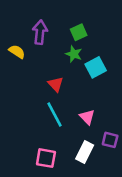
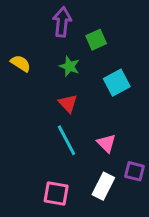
purple arrow: (40, 32) -> (62, 22), moved
green star: (74, 54) -> (69, 66), moved

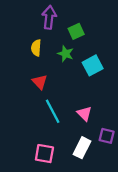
yellow semicircle: (21, 63) -> (36, 48), moved, turned -119
green star: (69, 66) -> (66, 54), moved
red triangle: (68, 103) -> (40, 82), moved

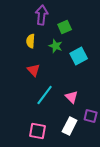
cyan line: (53, 111) -> (45, 95), turned 65

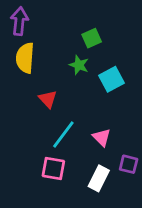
purple arrow: (42, 15) -> (19, 21), moved
yellow semicircle: (31, 41) -> (25, 58), moved, size x1.5
pink square: (38, 131) -> (53, 168), moved

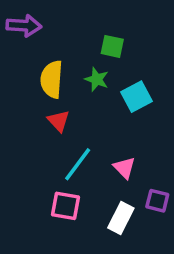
purple arrow: (19, 21) -> (24, 26), turned 88
green square: (92, 38) -> (112, 46), turned 36
yellow semicircle: (25, 58) -> (52, 79), moved

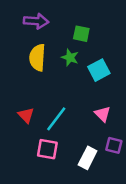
purple arrow: (24, 26) -> (36, 21), moved
red triangle: (59, 121) -> (26, 115), moved
pink triangle: (124, 168) -> (103, 114), moved

